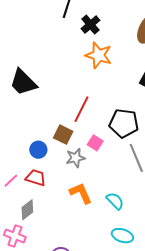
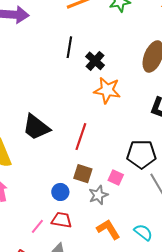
red line: (82, 109) -> (81, 137), moved

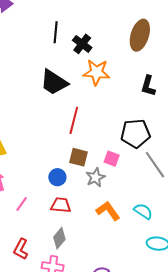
black trapezoid: (36, 127) -> (54, 82), moved
pink line: (37, 226) -> (22, 204), moved

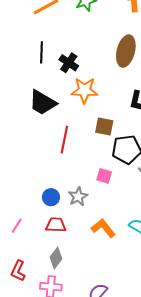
brown square: (79, 157) -> (104, 127), moved
gray star: (95, 177) -> (78, 197), moved

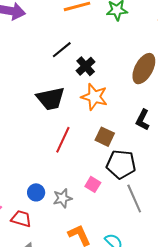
black line: (42, 52) -> (62, 50), turned 35
black trapezoid: (43, 103) -> (51, 99), turned -56
red trapezoid: (56, 225) -> (21, 219), moved

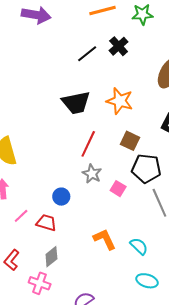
black cross: (86, 66) -> (119, 46), moved
gray star: (63, 198) -> (92, 174), moved, turned -30

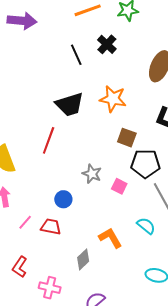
black line: (87, 54) -> (76, 55), turned -70
red line: (88, 144) -> (49, 140), moved
cyan semicircle: (139, 246) -> (146, 226), moved
gray diamond: (51, 257) -> (83, 259), moved

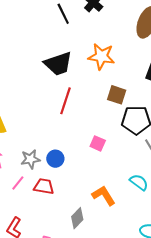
red line: (49, 140) -> (65, 101), moved
gray star: (92, 174) -> (30, 159), moved, turned -30
pink square: (119, 186) -> (98, 143), moved

